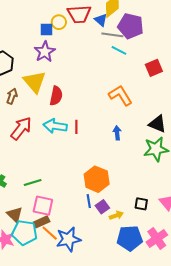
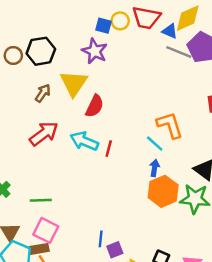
blue triangle: (101, 20) -> (170, 31), turned -32
cyan line: (119, 50) -> (155, 144), moved
purple star: (45, 52) -> (95, 51), turned -30
orange hexagon: (97, 179) -> (163, 191), moved

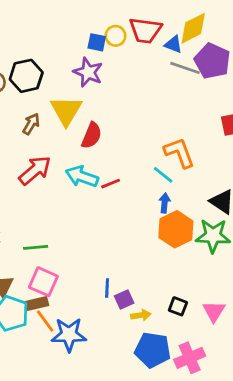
red line: (109, 149) -> (111, 184), turned 56

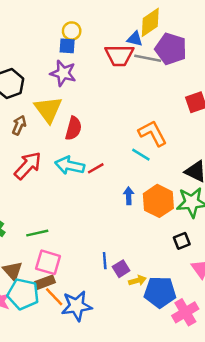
red trapezoid: (145, 30) -> (119, 55), moved
yellow circle: (115, 36) -> (72, 31), moved
blue arrow: (165, 203) -> (129, 196), moved
black square: (178, 306) -> (182, 241), moved, turned -35
blue pentagon: (153, 350) -> (160, 292), moved

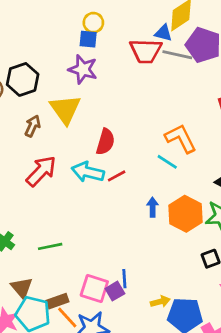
red semicircle: (73, 128) -> (105, 142), moved
pink square: (48, 262) -> (94, 289), moved
purple square: (121, 269) -> (115, 291), moved

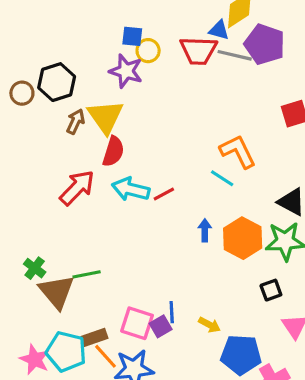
yellow circle: (93, 23) -> (148, 51), moved
brown arrow: (33, 126) -> (76, 121), moved
red semicircle: (105, 142) -> (113, 151), moved
brown triangle: (22, 288) -> (57, 292), moved, size x1.4
yellow arrow: (160, 302) -> (209, 325), moved, turned 42

